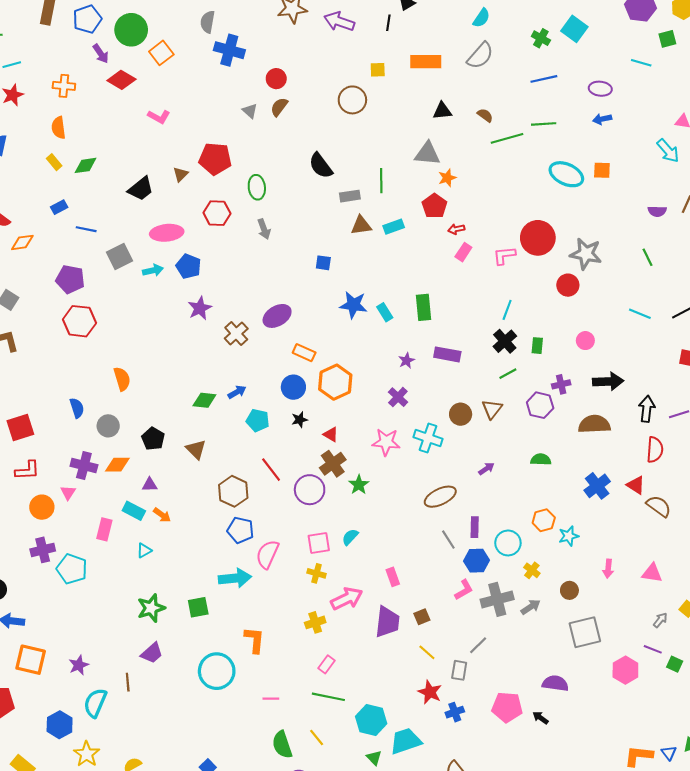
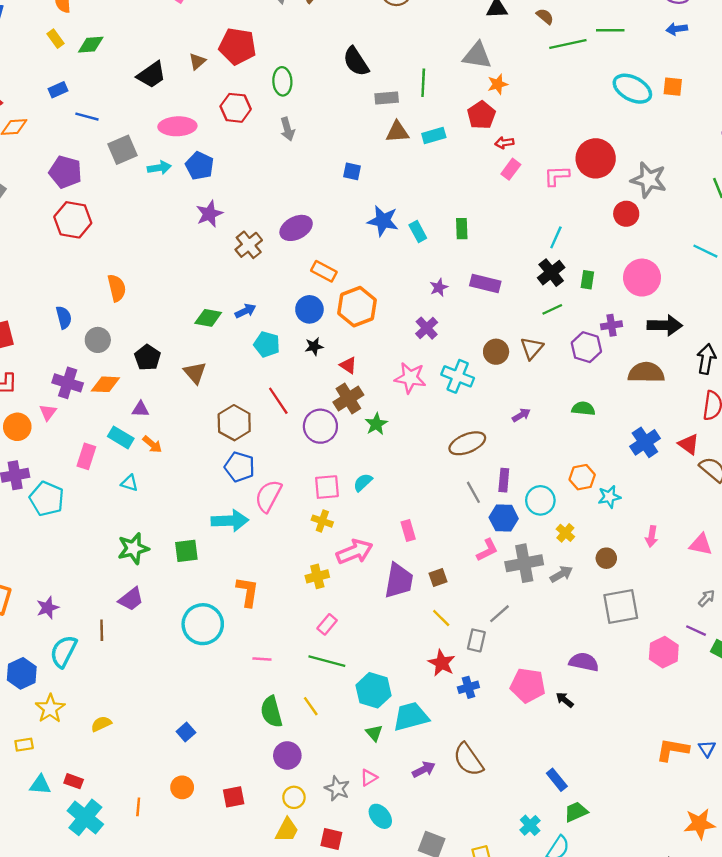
green rectangle: (423, 307) -> (462, 229), size x0.7
pink circle: (585, 341) -> (642, 278), size x1.8
cyan triangle: (144, 550) -> (129, 483), turned 42

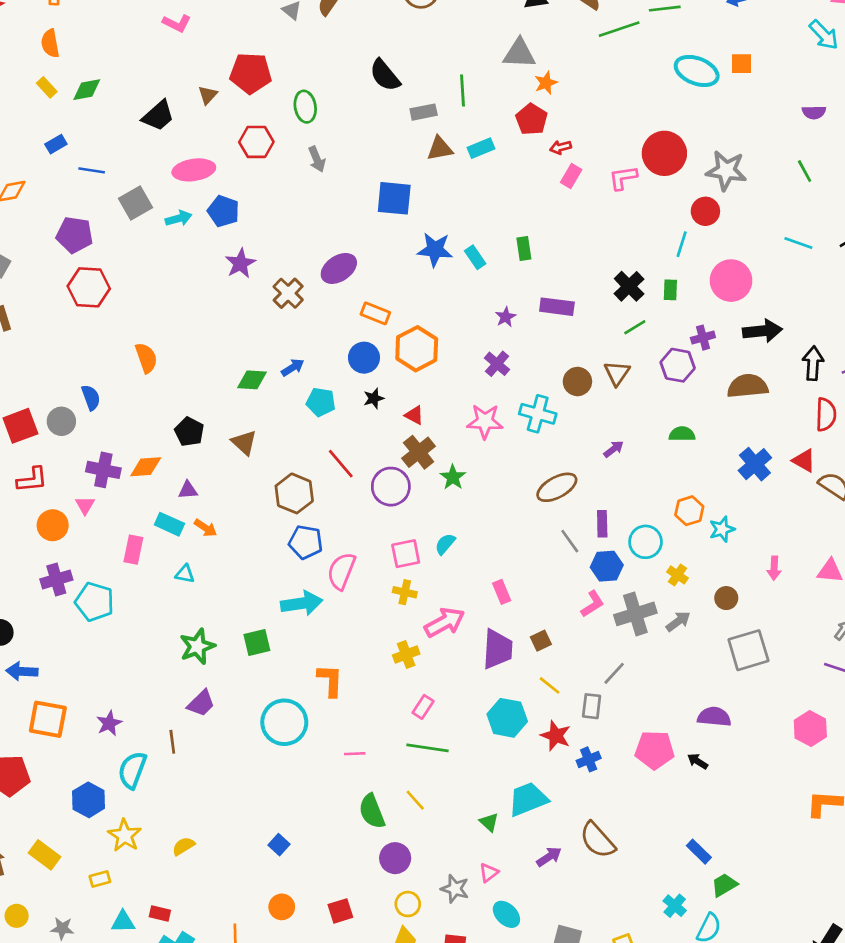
blue square: (352, 171) -> (394, 198), size x1.8
cyan line: (556, 237) -> (682, 244), moved
gray circle: (98, 340) -> (61, 421), moved
pink hexagon: (664, 652) -> (810, 728), moved
cyan hexagon: (373, 690) -> (507, 718), moved

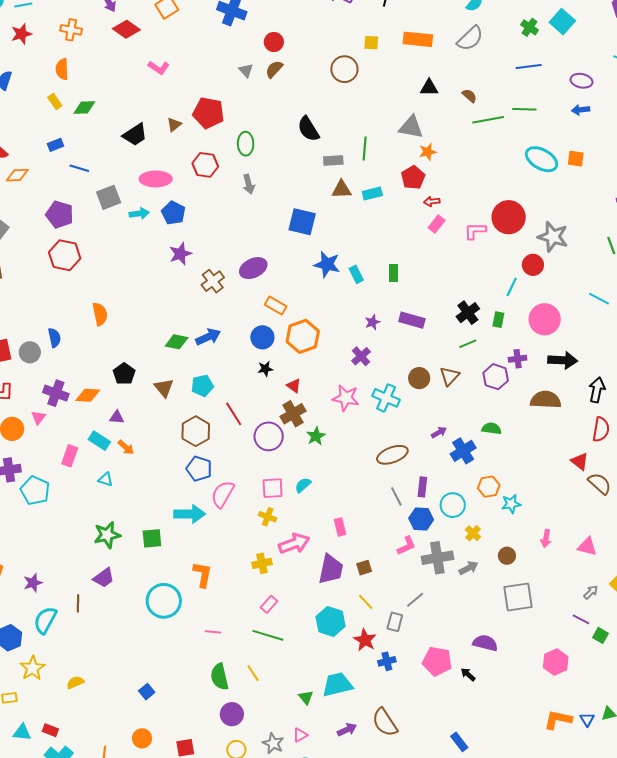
blue arrow: (293, 367) -> (208, 337), size x1.4
cyan pentagon: (321, 402) -> (202, 386), moved, turned -30
blue cross: (755, 464) -> (463, 451), moved

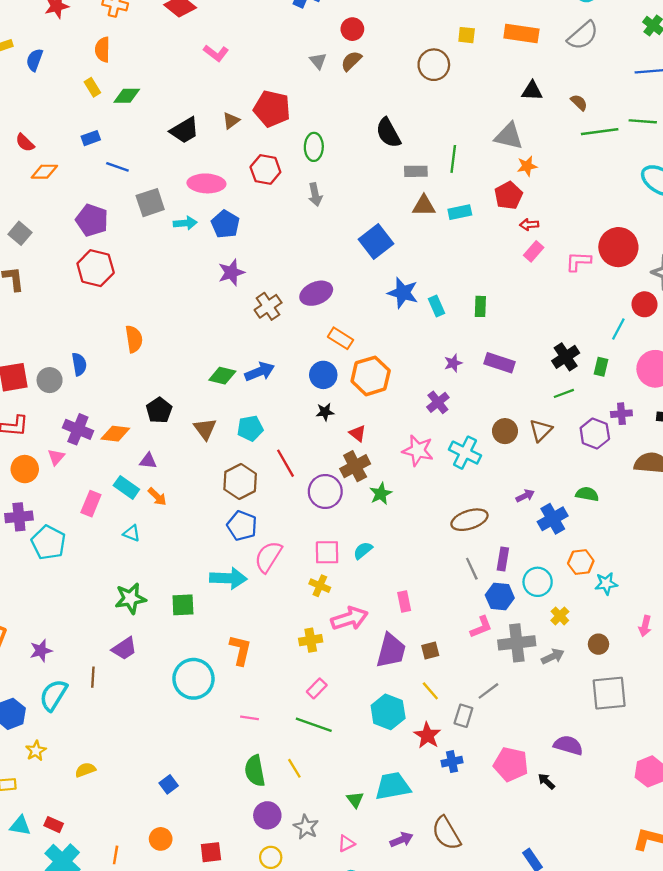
blue square: (302, 222) -> (376, 241), turned 36
yellow star: (32, 668) -> (36, 751), size x0.7
gray star: (273, 743) -> (306, 827), moved

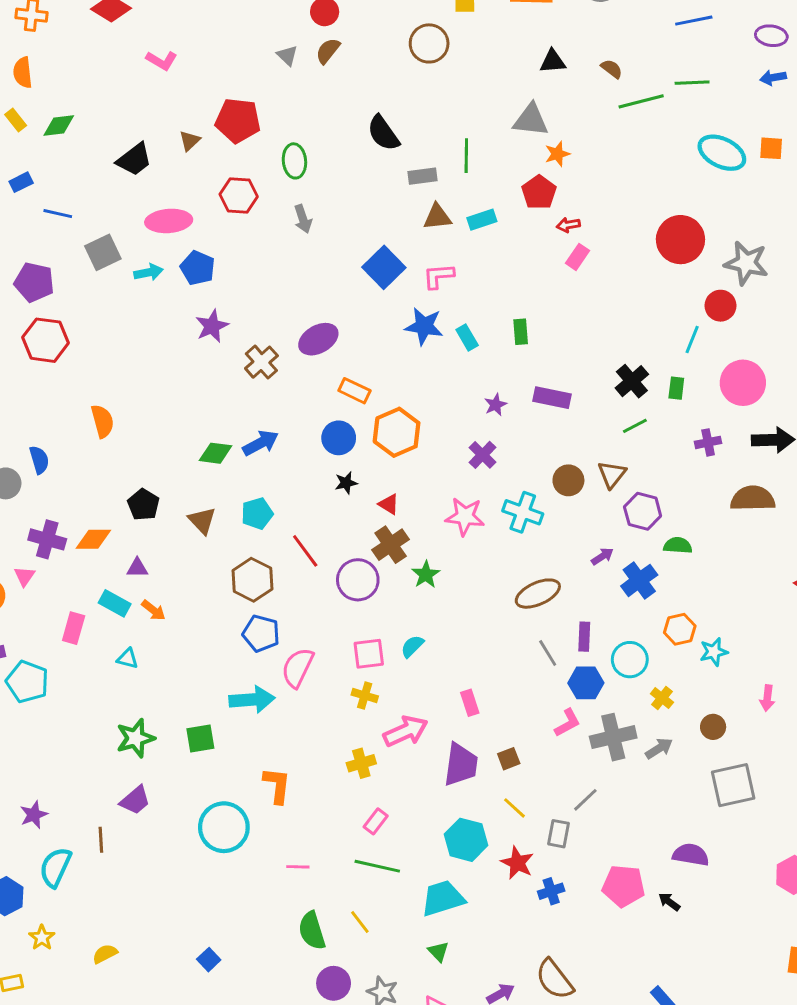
pink L-shape: (578, 261) -> (438, 276), moved
purple hexagon: (595, 434) -> (643, 511), moved
cyan trapezoid: (393, 786) -> (443, 898), moved

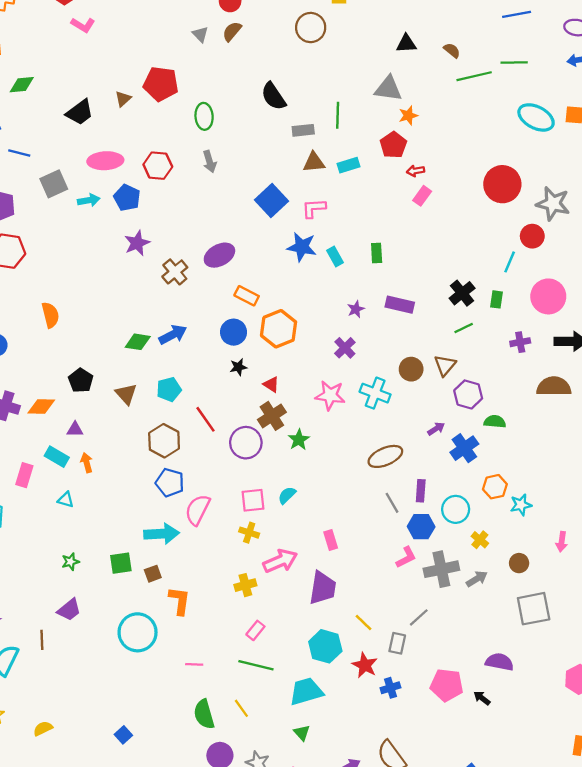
pink L-shape: (162, 61) -> (83, 25), moved
red hexagon: (239, 195) -> (158, 166), moved
orange arrow: (153, 610) -> (87, 463), turned -144
green star: (135, 738) -> (70, 562), size x0.6
brown square: (509, 759) -> (153, 574), moved

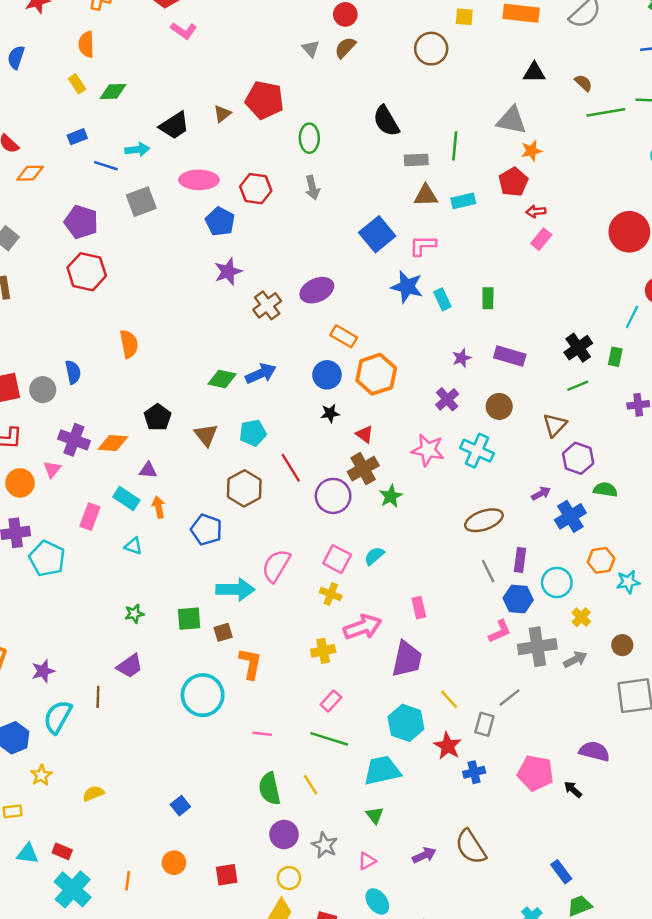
cyan arrow: (89, 200) -> (137, 150), moved
brown circle: (411, 369) -> (499, 406), moved
blue pentagon: (170, 483) -> (206, 530), moved
pink square: (253, 500) -> (337, 559), turned 30

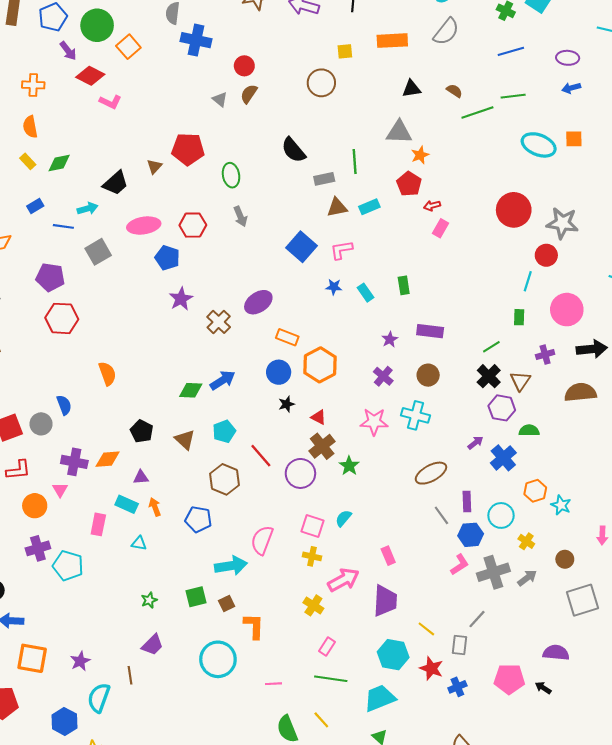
blue star: (407, 287) -> (334, 287), size x0.6
black cross: (578, 348) -> (489, 376), moved
brown triangle: (555, 425) -> (520, 381), moved
cyan star: (628, 582) -> (561, 505), turned -30
yellow cross: (323, 651) -> (313, 605), turned -36

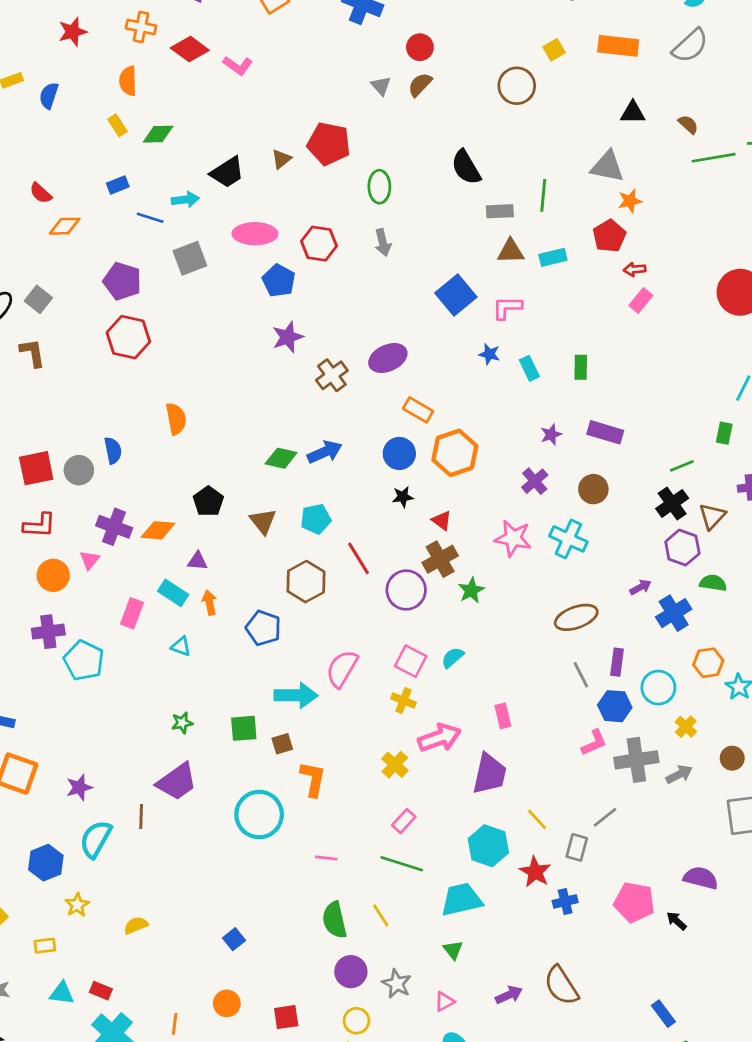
yellow square: (345, 51) -> (554, 50), turned -35
red diamond: (90, 76) -> (190, 49), moved
purple trapezoid: (152, 645) -> (177, 782), size x1.4

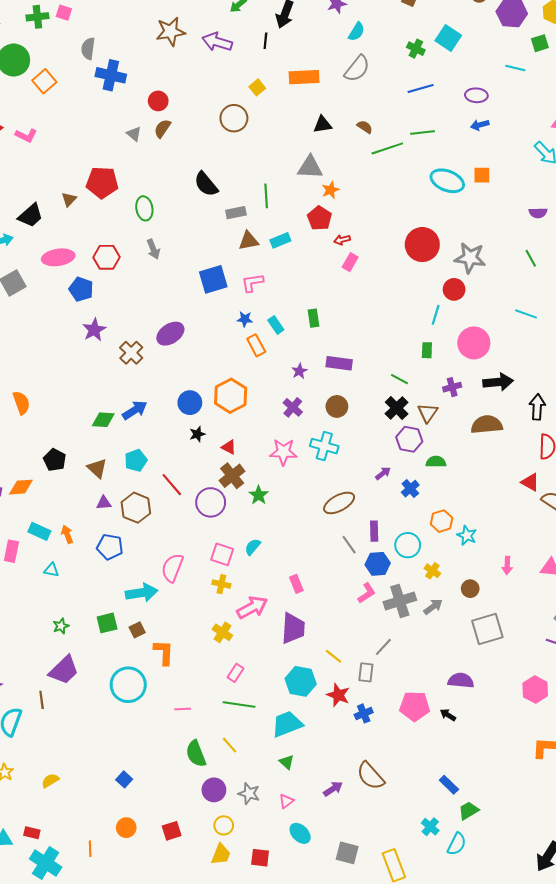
blue square: (456, 295) -> (213, 279), turned 32
orange rectangle: (418, 410) -> (256, 345), moved, turned 40
green line: (682, 466) -> (399, 379), turned 60
purple triangle: (197, 561) -> (104, 503), moved
blue cross: (674, 613) -> (410, 489), size x0.7

